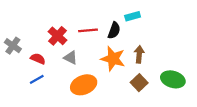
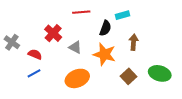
red line: (88, 30) -> (81, 12), moved
brown arrow: (139, 54) -> (134, 42), moved
gray triangle: (71, 58) -> (75, 47), moved

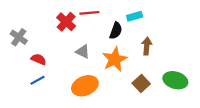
red cross: (53, 33) -> (66, 22), moved
gray cross: (12, 42) -> (19, 37), moved
orange star: (104, 54) -> (115, 59), turned 30

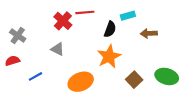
brown arrow: (147, 46) -> (149, 33), moved, turned -98
gray triangle: (83, 52) -> (58, 49), moved
red semicircle: (39, 59) -> (12, 61), moved, turned -40

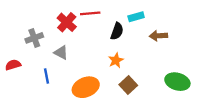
gray cross: (18, 36) -> (34, 38), moved, turned 35
orange star: (109, 57) -> (116, 60), size x0.6
blue line: (36, 76) -> (47, 76), moved, turned -72
brown square: (134, 80) -> (128, 85), moved

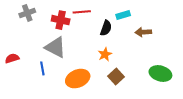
red cross: (67, 22) -> (61, 20), turned -30
gray cross: (34, 38) -> (27, 13), moved
gray triangle: (61, 53) -> (55, 47), size x1.6

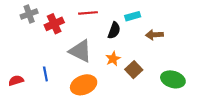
red cross: (61, 20) -> (54, 24), moved, turned -36
gray triangle: (55, 47) -> (80, 51), moved
red semicircle: (12, 58) -> (16, 81), moved
brown square: (116, 77) -> (134, 70), moved

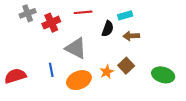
brown arrow: (154, 35) -> (131, 36), moved
orange star: (113, 59) -> (107, 72), moved
blue line: (45, 74) -> (51, 70), moved
red semicircle: (16, 81) -> (15, 76), size x1.5

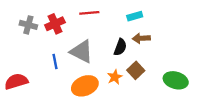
gray cross: (28, 13) -> (28, 25), moved, turned 35
black semicircle: (108, 29) -> (120, 47), moved
blue line: (51, 70) -> (55, 62), moved

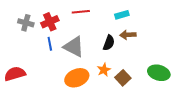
blue line: (55, 62) -> (50, 44), moved
brown square: (136, 70) -> (123, 78), moved

